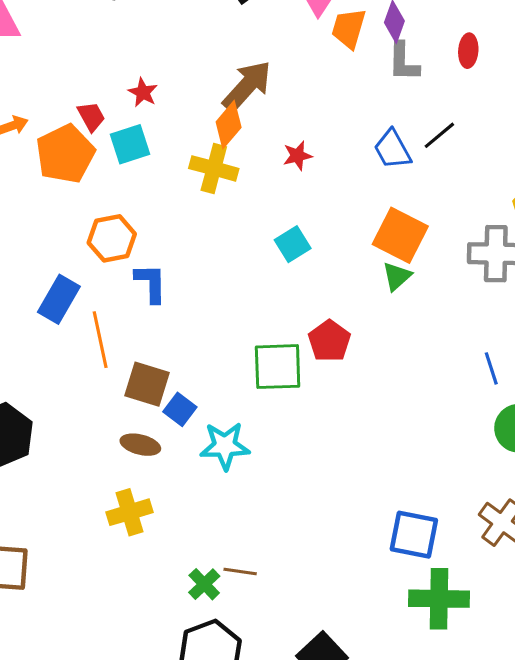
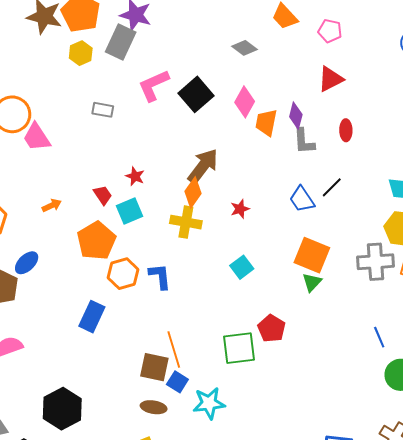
orange pentagon: (65, 154) -> (96, 241), moved
blue L-shape: (151, 283) -> (160, 276), moved
orange line: (100, 340) -> (174, 350), moved

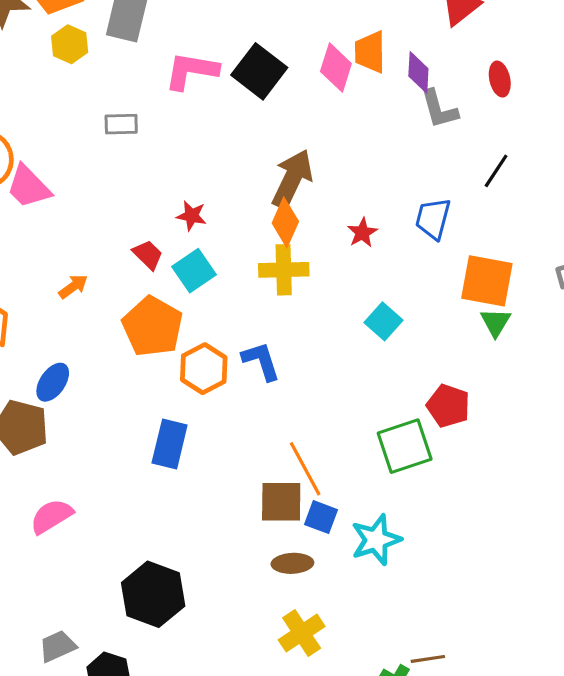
pink L-shape: (154, 85) -> (191, 71), turned 45
orange trapezoid: (266, 123) -> (370, 52), moved
blue trapezoid: (302, 199) -> (433, 219), moved, turned 60

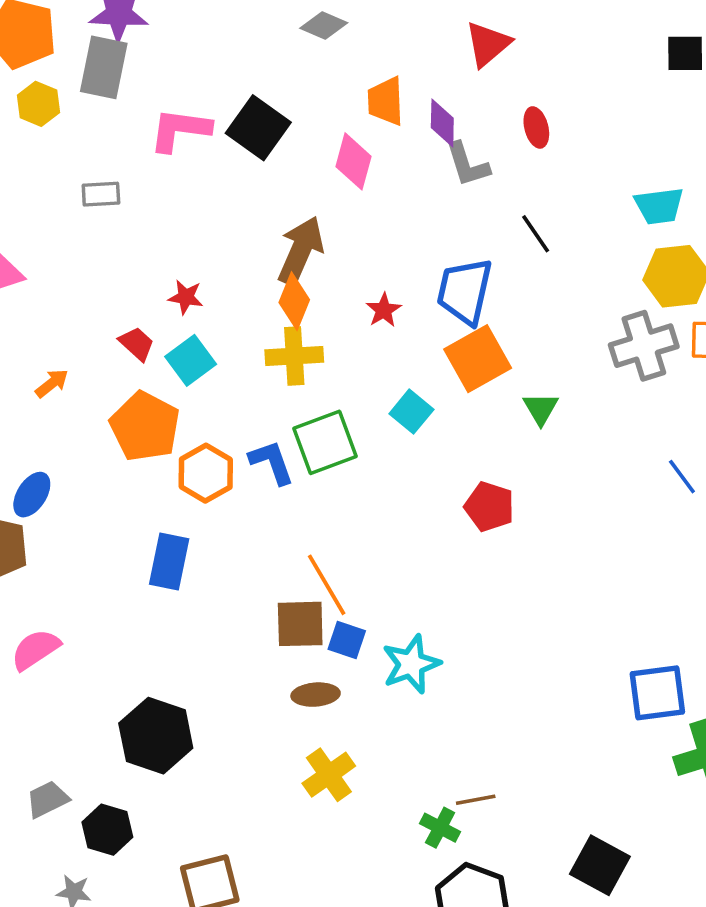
pink diamond: (336, 68) -> (354, 161), moved
black line: (496, 171) -> (536, 234), turned -66
blue trapezoid: (433, 219) -> (465, 291), size x1.4
orange square: (487, 281) -> (478, 359), moved, turned -38
green square: (405, 446) -> (325, 442), moved

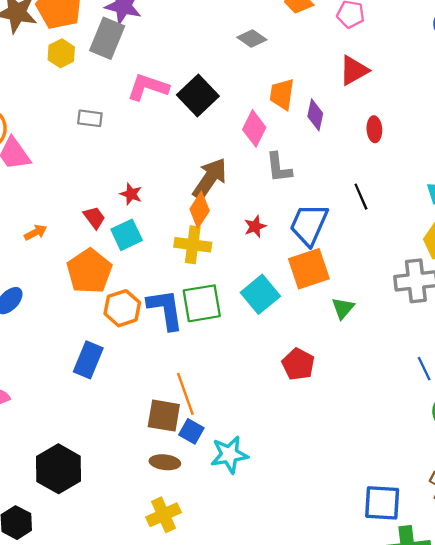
gray L-shape: (467, 164) -> (279, 168), moved
cyan square: (411, 412) -> (260, 294), size x1.4
blue L-shape: (272, 462) -> (165, 309), size x1.4

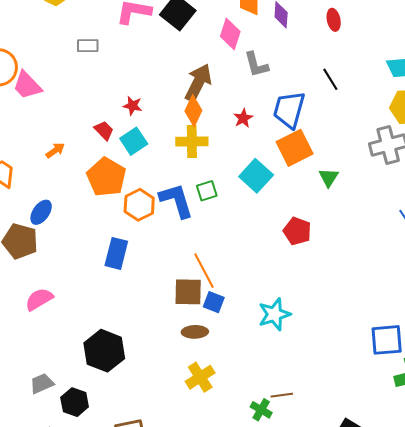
green square: (202, 303) -> (207, 191), size x0.6
cyan star: (229, 455) -> (274, 314), moved

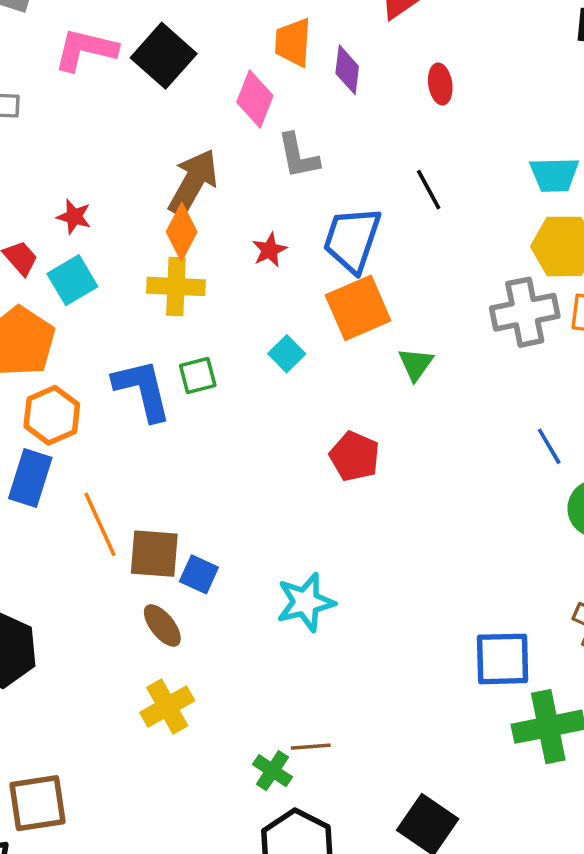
cyan square: (256, 176) -> (287, 354), size x0.6
orange hexagon: (139, 205) -> (52, 415), moved
orange line: (204, 271) -> (100, 524), moved
brown ellipse: (195, 332) -> (162, 625), turned 50

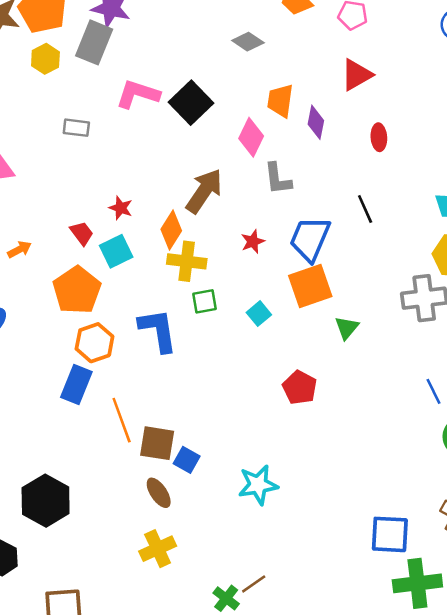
orange diamond: (182, 232) -> (171, 230), moved
green square: (198, 376) -> (205, 301), moved
brown line: (311, 747) -> (254, 584), turned -35

